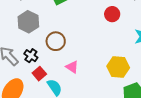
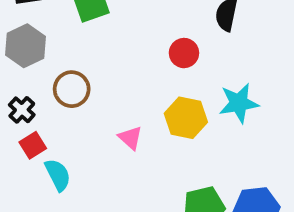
pink triangle: (72, 67) -> (130, 138), moved
yellow hexagon: (118, 67) -> (186, 118), moved

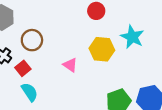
cyan star: (239, 103) -> (132, 37), turned -30
red square: (33, 145) -> (23, 68), moved

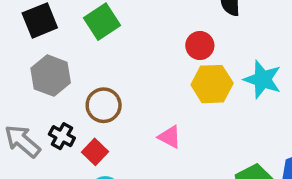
yellow hexagon: (102, 49) -> (212, 84), moved

